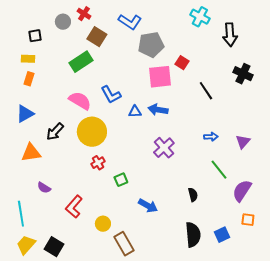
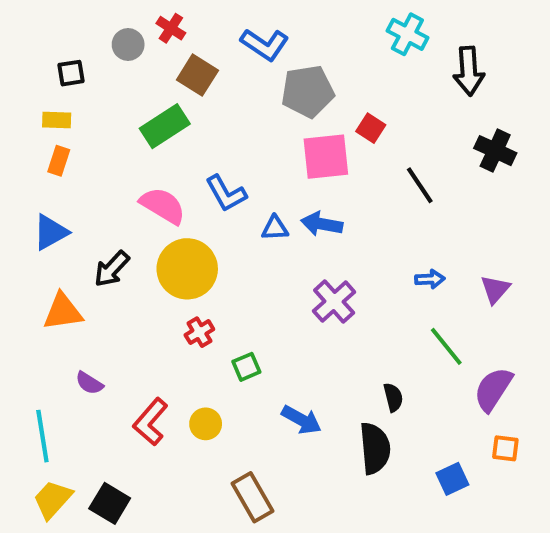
yellow circle: (103, 224) -> (206, 424), moved
black semicircle: (193, 235) -> (375, 448), moved

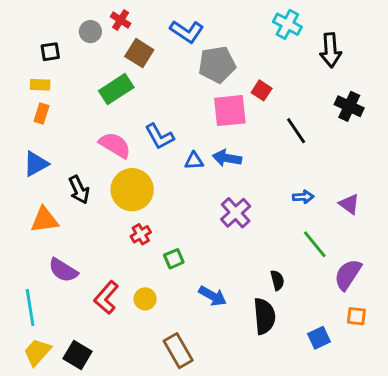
black arrow: (112, 269) -> (79, 190), turned -68
purple triangle: (495, 289) -> (349, 204), turned -35
purple semicircle: (89, 383) -> (63, 270), size x1.5

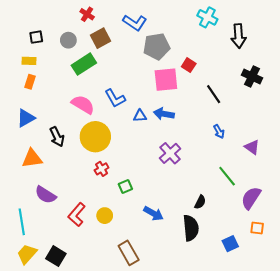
gray circle: (90, 32) -> (68, 40), moved
brown square: (139, 53) -> (101, 38), turned 30
blue arrow: (303, 197) -> (219, 132), moved, turned 64
black semicircle: (277, 280) -> (200, 202), turned 40

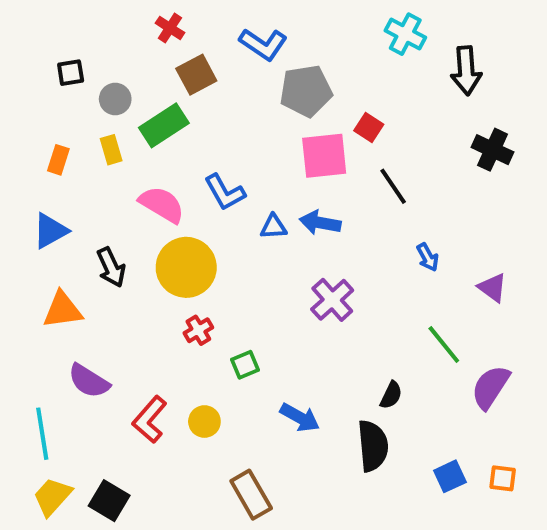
gray circle: (68, 40) -> (115, 99), moved
yellow rectangle: (29, 61) -> (111, 150), moved, turned 72
black line: (214, 94) -> (393, 186), moved
orange square: (257, 228) -> (503, 478), moved

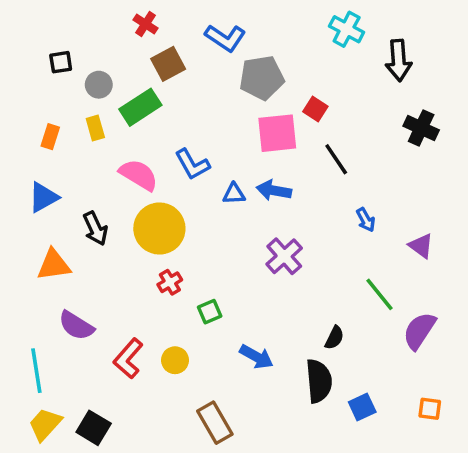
blue square: (450, 476) -> (362, 407), moved

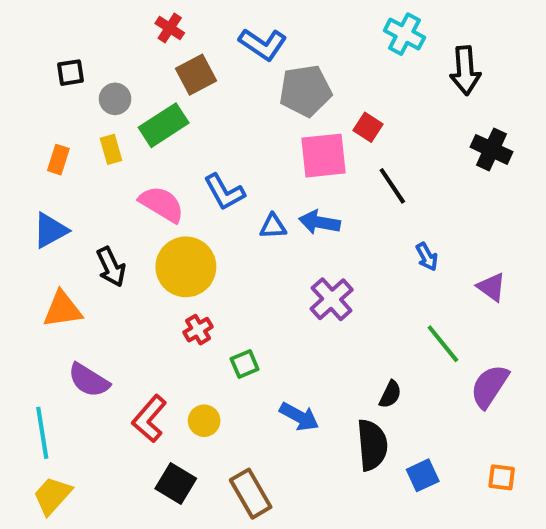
black square: (94, 428) -> (176, 483), moved

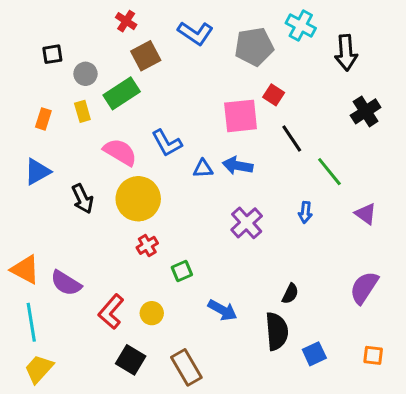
gray pentagon: (305, 91) -> (254, 47), moved
black cross: (492, 149) -> (366, 111), turned 32
blue arrow: (427, 257) -> (305, 212), moved, turned 35
orange triangle: (62, 309) -> (25, 270), moved, turned 36
green line: (443, 344) -> (329, 172), moved

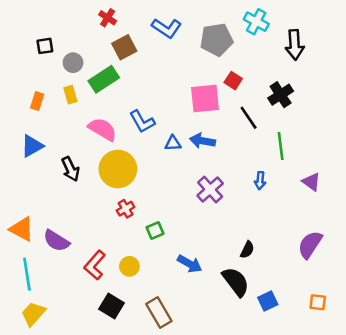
black cross: (366, 111) -> (281, 95), moved
green line: (329, 172) -> (281, 146), turned 32
black semicircle: (277, 331) -> (236, 282), turned -32

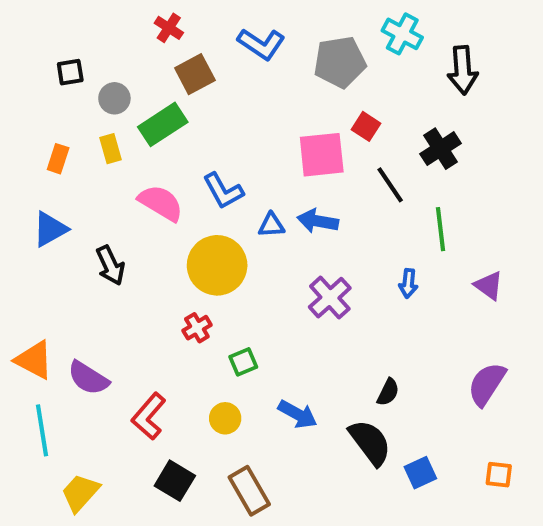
yellow circle: (118, 169) -> (217, 265), moved
yellow circle: (129, 266) -> (225, 418), moved
yellow trapezoid: (33, 314) -> (80, 493), moved

